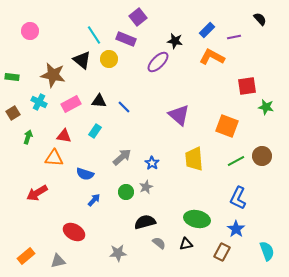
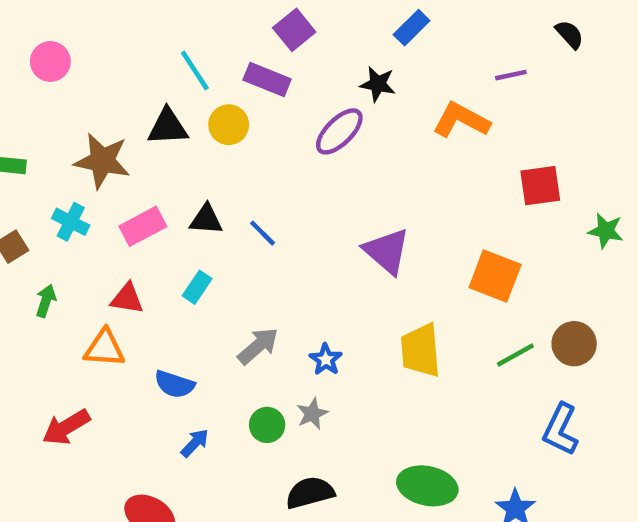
blue rectangle: (207, 30) -> (412, 28), moved
black triangle: (82, 60) -> (168, 127), turned -42
green star: (266, 107) -> (606, 231), moved
blue L-shape: (238, 198) -> (561, 429), moved

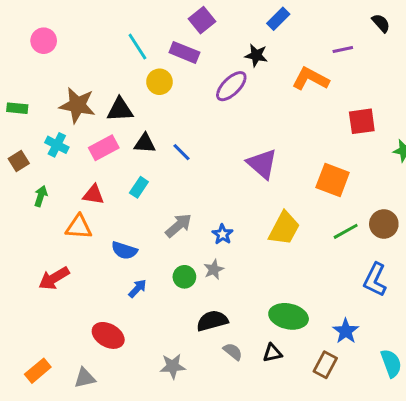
black triangle: (168, 127) -> (120, 110), moved
yellow trapezoid: (421, 350) -> (284, 228), turned -147

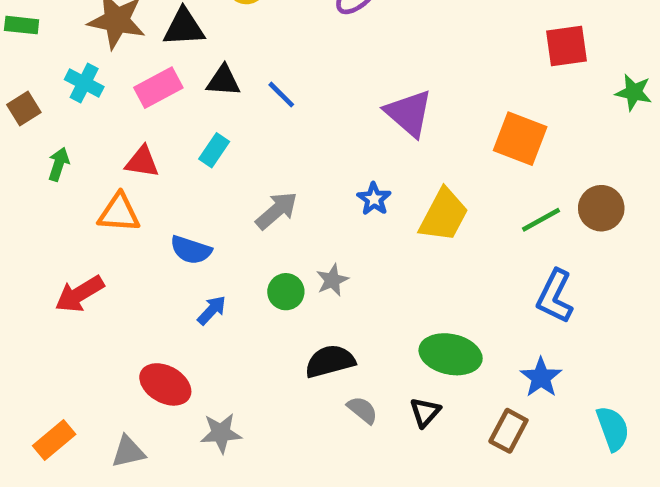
blue star: (223, 234) -> (374, 199), moved
blue L-shape: (375, 280) -> (555, 296), moved
black triangle: (272, 353) -> (425, 412), turned -36
gray star: (173, 366) -> (221, 433), moved

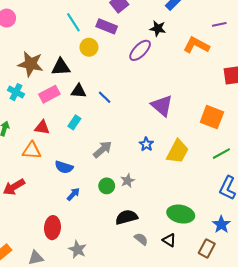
red ellipse: (165, 384) -> (52, 228), turned 65
black triangle: (425, 412) -> (169, 240), turned -40
gray star: (221, 433) -> (77, 249), turned 30

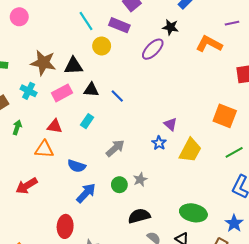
purple triangle: (162, 106) -> (170, 124), moved, size x0.6
blue arrow: (73, 194) -> (86, 193), size x1.5

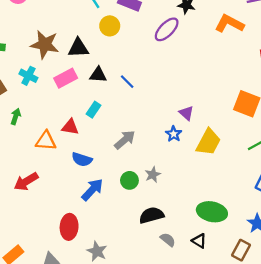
red triangle: (55, 126) -> (70, 127), moved

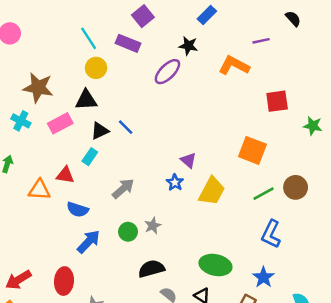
yellow circle: (110, 26) -> (96, 68), moved
black triangle: (78, 48) -> (86, 100), moved
black triangle: (98, 75) -> (100, 131), moved, turned -30
red arrow: (26, 182) -> (18, 280), moved

